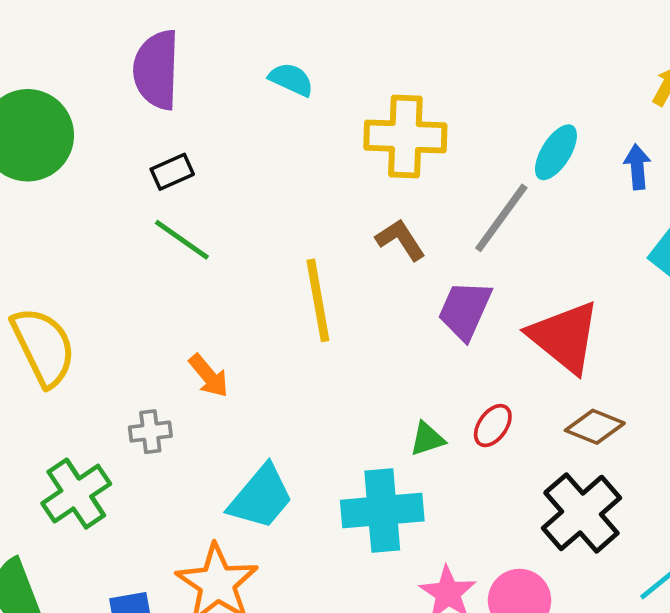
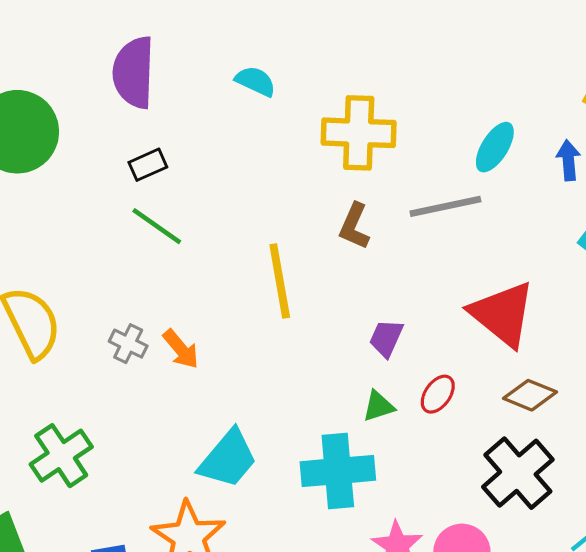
gray line: (501, 218) -> (445, 206), turned 42
brown L-shape: (401, 240) -> (354, 226), turned -123
purple trapezoid: (465, 310) -> (386, 338), moved, size x0.7
gray cross: (150, 432) -> (128, 344), moved, turned 33

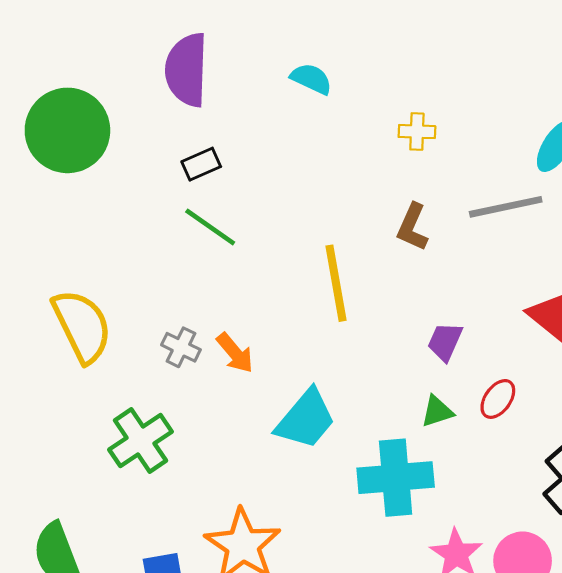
yellow cross: (359, 133) -> (417, 132), size x0.5
green cross: (61, 456) -> (141, 441), moved
cyan trapezoid: (228, 459) -> (306, 419), moved

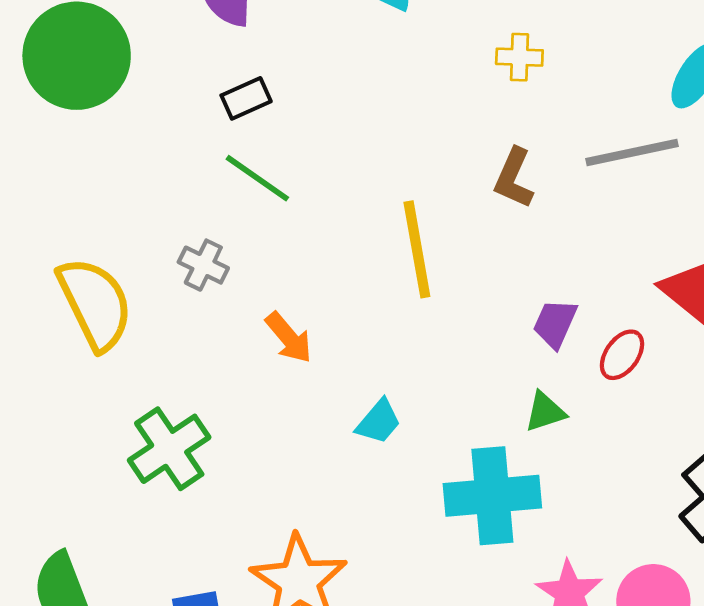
gray cross: (181, 347) -> (203, 265), moved
red ellipse: (498, 399) -> (622, 355), moved
cyan trapezoid: (306, 419) -> (378, 422), size x0.6

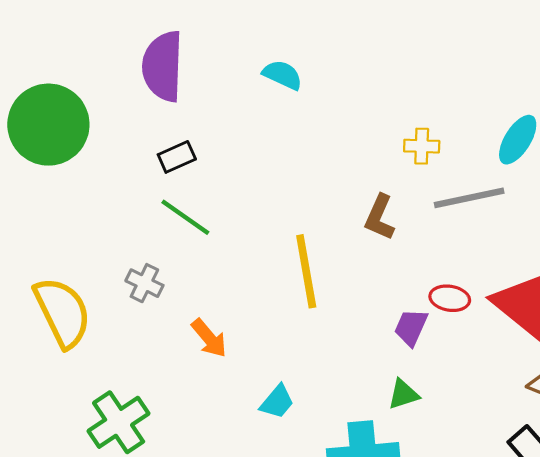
yellow cross: (519, 57) -> (422, 146), moved
red ellipse: (622, 355) -> (450, 298), moved, turned 63

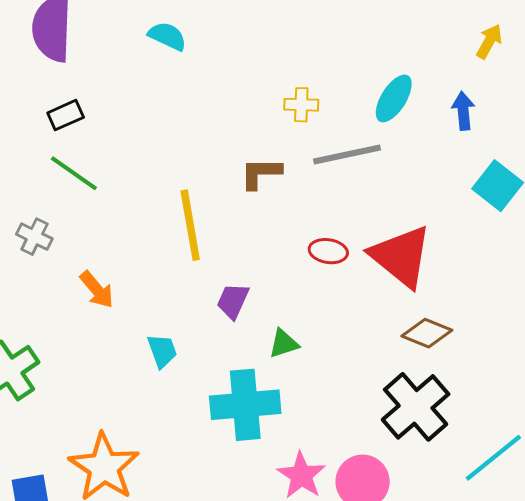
brown L-shape: (380, 217) -> (261, 173), turned 66
purple trapezoid: (411, 327) -> (233, 301), moved
cyan trapezoid: (277, 402) -> (162, 351), turned -60

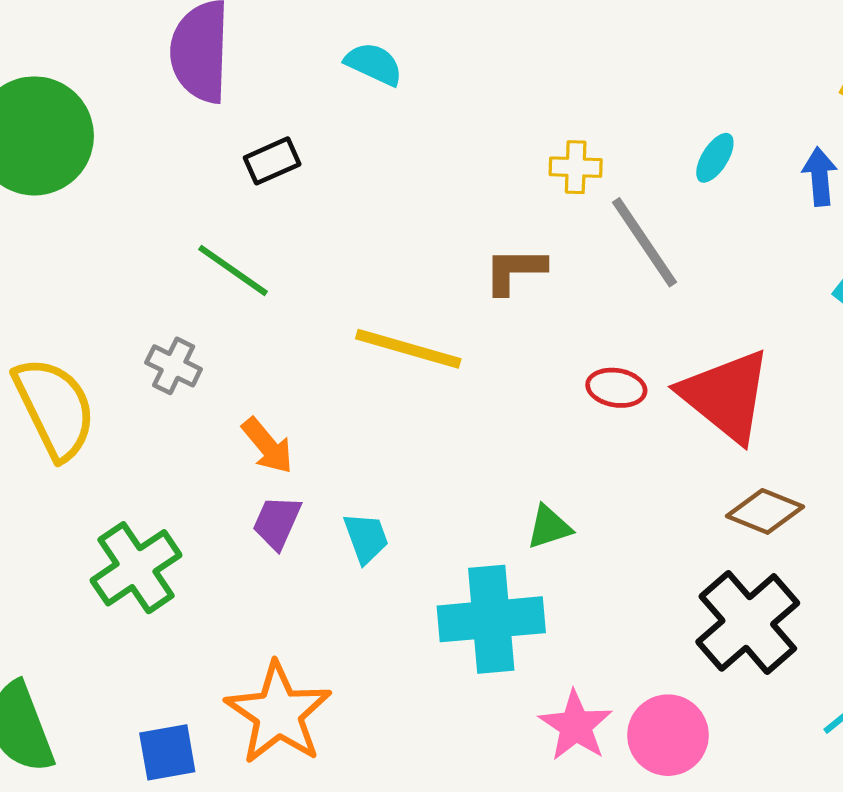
cyan ellipse: (394, 98) -> (715, 158), size x0.7
black rectangle: (66, 115) -> (272, 161), moved
gray line: (347, 155) -> (645, 242), turned 68
yellow line: (190, 225) -> (408, 349), turned -64
purple trapezoid: (233, 301) -> (277, 522), moved

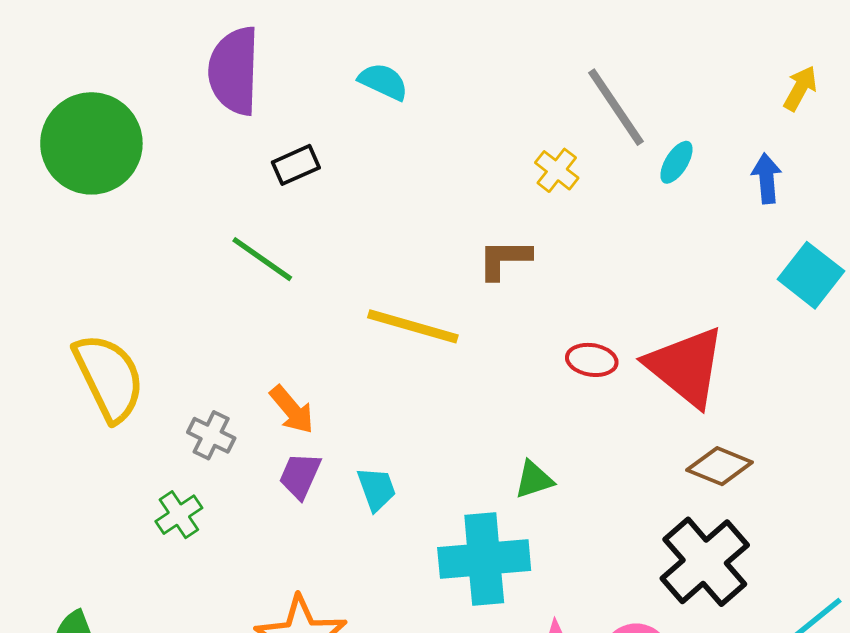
yellow cross: (576, 167) -> (557, 170), turned 36
gray line: (645, 242) -> (616, 107), moved
gray cross: (174, 366) -> (211, 435), moved
green cross: (136, 568) -> (179, 515), size x0.6

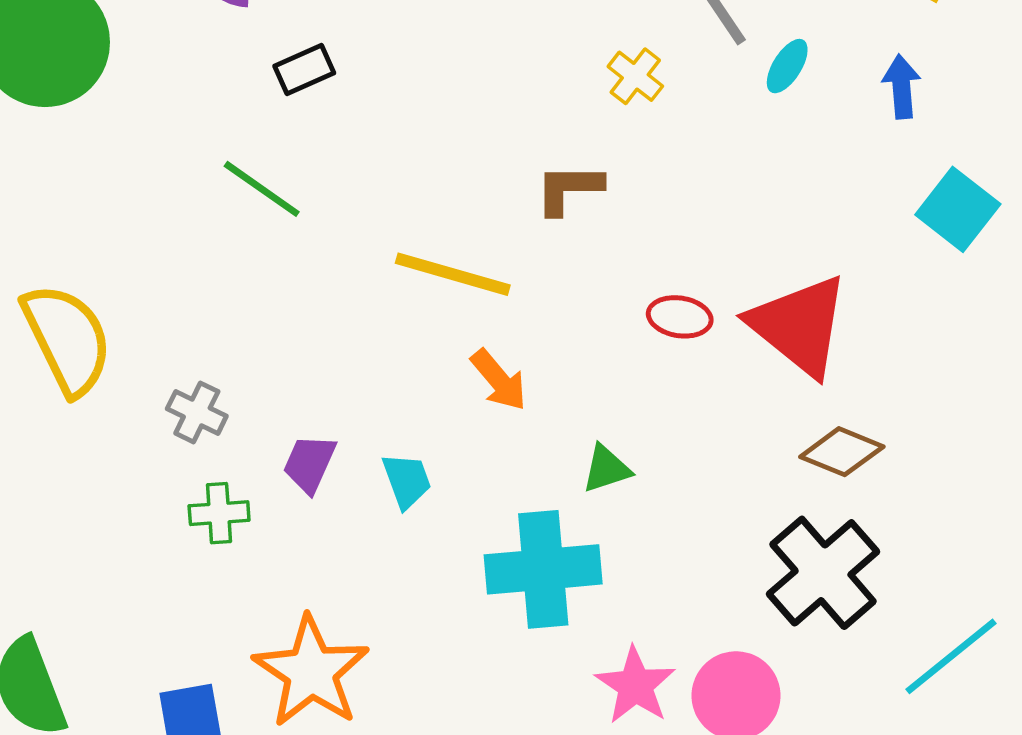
orange arrow: (292, 410) -> (499, 380), moved
green cross: (179, 515) -> (219, 513), moved, turned 30

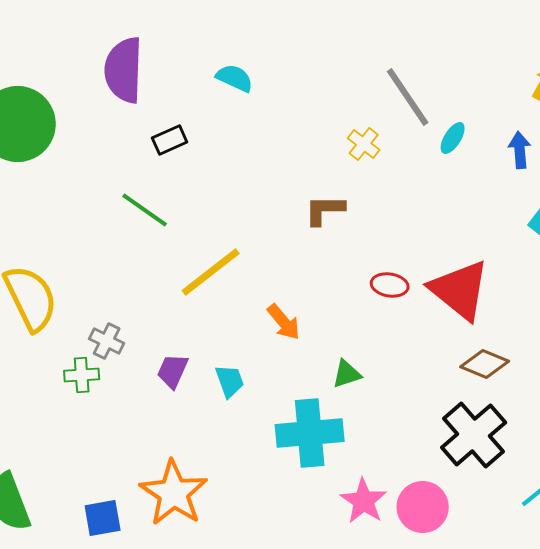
yellow line: (453, 274) -> (211, 272), moved, turned -54
green cross: (219, 513) -> (82, 375), moved

